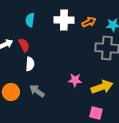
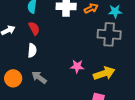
red semicircle: (24, 45) -> (34, 28), moved

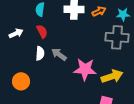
pink star: (77, 66) -> (85, 69), size x1.6
gray arrow: (39, 77) -> (59, 54), moved

